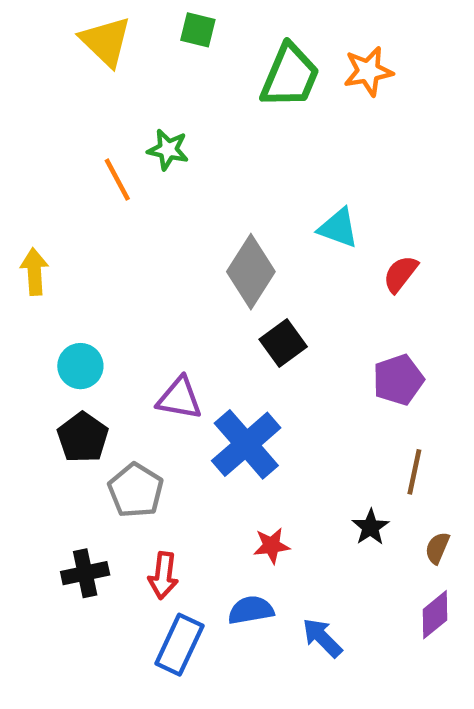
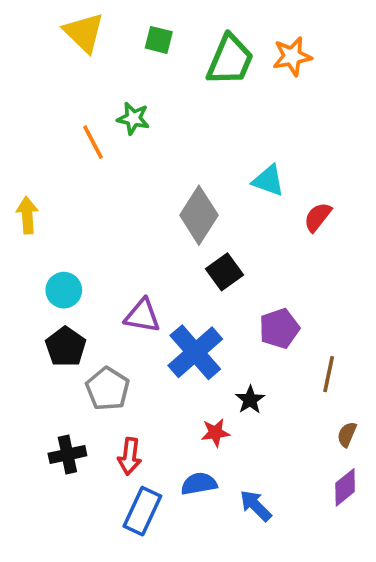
green square: (198, 30) -> (159, 40), moved
purple pentagon: (398, 380) -> (279, 328), moved
black star: (371, 527) -> (250, 400), moved

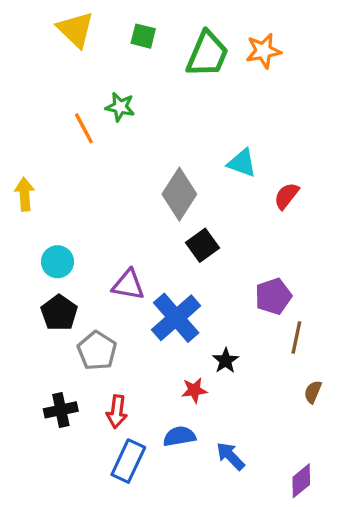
purple pentagon: (279, 328) -> (273, 296), moved
purple diamond: (345, 487) -> (301, 481), moved

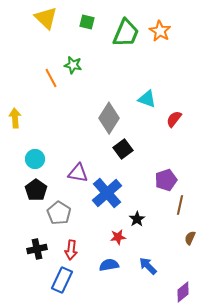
orange star: (263, 51) -> (160, 31), turned -30
blue arrow: (230, 456) -> (148, 266), moved
blue rectangle: (128, 461) -> (62, 280), moved

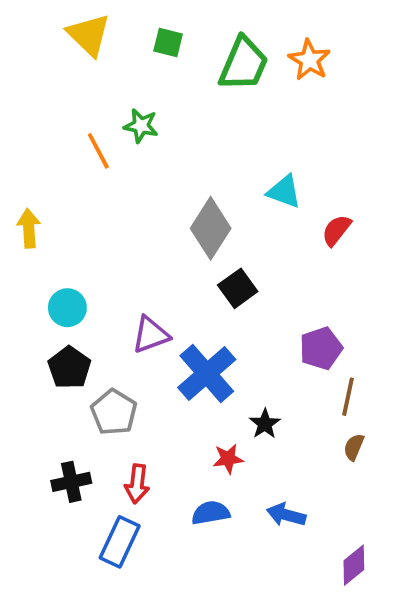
purple triangle: (78, 173) -> (151, 335), turned -30
brown semicircle: (190, 238) -> (354, 447), moved
blue arrow: (148, 266) -> (286, 515), turned -30

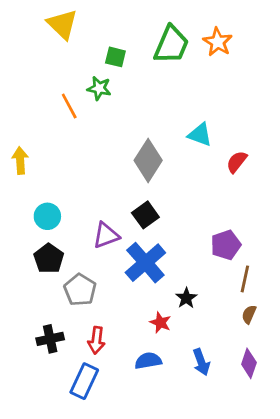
green square: (168, 43) -> (115, 57), moved
black square: (238, 288) -> (145, 215), moved
red star: (228, 459) -> (160, 323), turned 30
blue arrow: (286, 515) -> (201, 362), turned -125
purple diamond: (354, 565) -> (249, 363), moved, turned -32

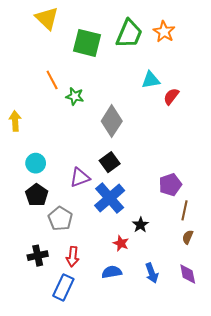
green square: (115, 57) -> (87, 43), size x1.8
green star: (99, 88) -> (75, 96), moved
cyan triangle: (200, 135) -> (151, 80), moved, turned -30
red semicircle: (237, 162) -> (171, 96), moved
purple diamond: (249, 363) -> (188, 274), turned -30

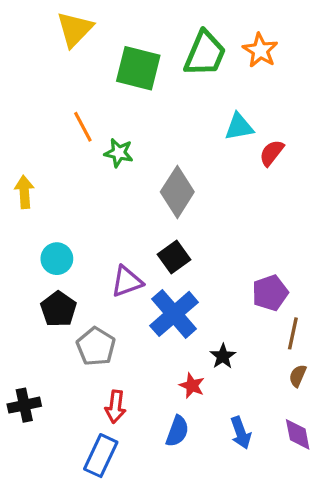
yellow triangle: (47, 18) -> (75, 29), turned 30
black cross: (38, 256) -> (24, 405), moved
blue semicircle: (112, 272) -> (177, 431), turned 120

